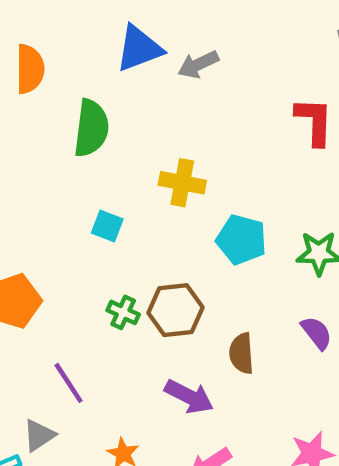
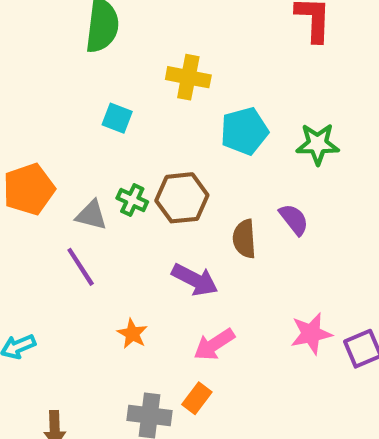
cyan pentagon: (241, 240) -> (244, 131), turned -30
purple semicircle: (317, 333) -> (294, 219), moved
gray triangle: (39, 435) -> (91, 215), moved, turned 48

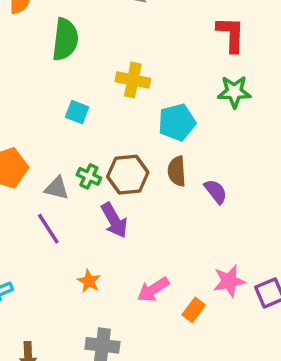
green star: (318, 144) -> (234, 92), moved
brown semicircle: (244, 239) -> (177, 171), moved
purple arrow: (195, 280) -> (114, 220), moved, turned 33
orange rectangle: (197, 398) -> (194, 310), moved

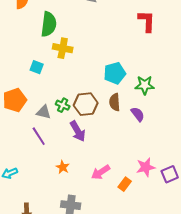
yellow cross: (133, 80) -> (63, 48), moved
green star: (234, 92) -> (145, 85), moved
cyan square: (77, 112) -> (37, 67), moved

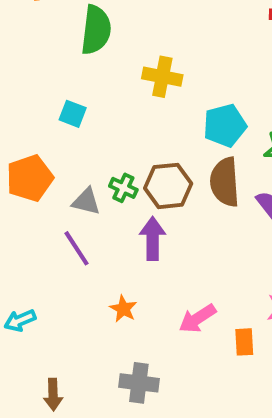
yellow cross: (63, 48) -> (162, 77), moved
brown semicircle: (115, 102) -> (225, 182), size x1.4
purple arrow: (78, 131) -> (153, 239), turned -150
orange rectangle: (125, 184) -> (244, 342), turned -40

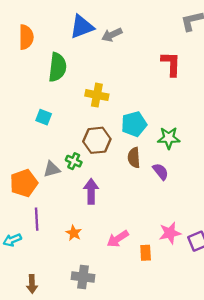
orange pentagon: (30, 178) -> (24, 183), moved
brown semicircle: (225, 182) -> (134, 158), size x0.7
brown hexagon: (168, 186) -> (97, 140), moved
gray triangle: (86, 202) -> (52, 169), turned -30
purple line: (77, 248) -> (37, 219), moved, turned 30

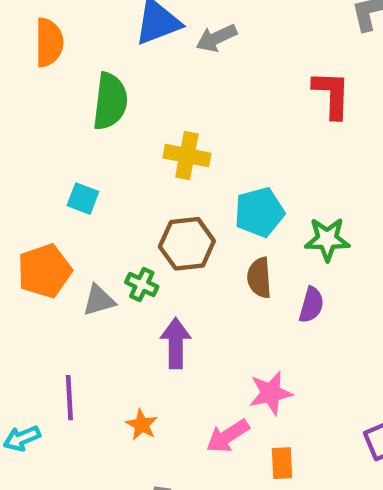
purple semicircle: (161, 172) -> (311, 305), turned 54
orange pentagon: (24, 183) -> (44, 271), moved
pink star: (170, 233) -> (271, 393), moved

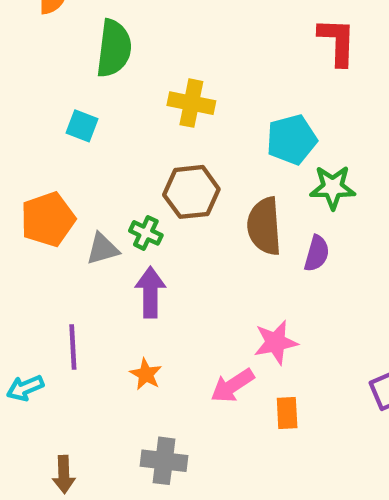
cyan square: (83, 199) -> (82, 126), moved
cyan pentagon: (259, 212) -> (292, 140), moved
brown semicircle: (259, 278) -> (264, 226), size x1.4
purple arrow: (176, 343) -> (150, 292), moved

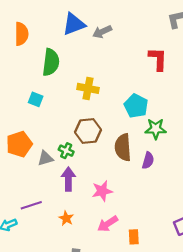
cyan pentagon: (292, 140) -> (136, 106), turned -30
pink star: (276, 342) -> (102, 191), moved
purple line: (73, 347) -> (31, 205), turned 75

